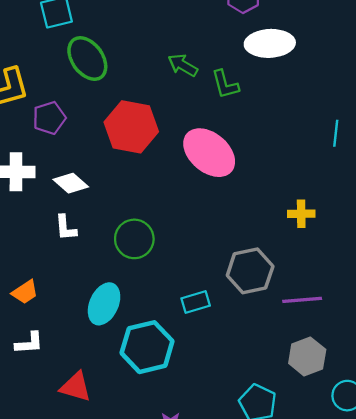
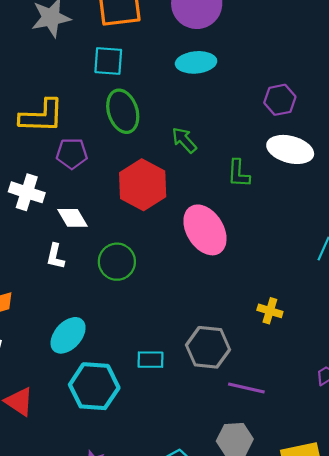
green arrow: (183, 65) -> (184, 140), moved
green circle: (134, 239) -> (117, 262), moved

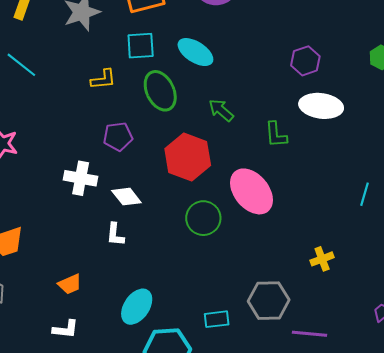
cyan ellipse: (196, 62) -> (195, 52), moved, turned 45
yellow L-shape: (42, 116) -> (103, 79), moved, size x0.6
green circle: (117, 262) -> (203, 218), moved
yellow cross: (270, 311) -> (322, 259), turned -30

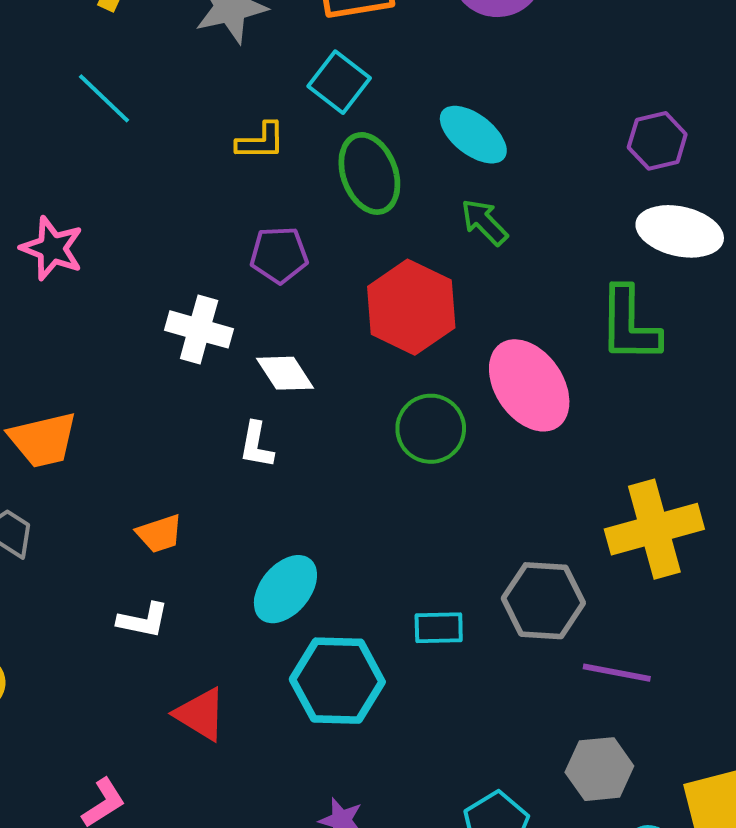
cyan square: (141, 46) -> (339, 82), turned 36
cyan ellipse: (195, 52) -> (473, 135), moved
green L-shape: (276, 135) -> (629, 325), moved, size x1.5
yellow cross: (322, 259) -> (654, 529), size x2.0

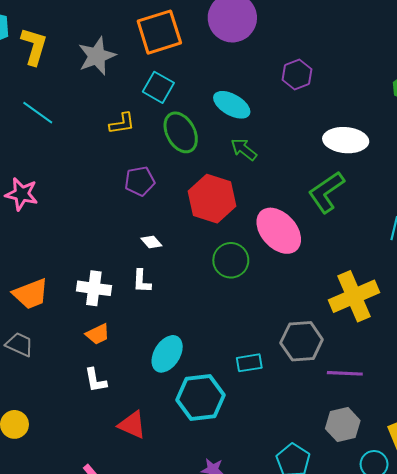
purple hexagon: (657, 141) -> (297, 75), moved
green L-shape: (629, 325) -> (326, 192), turned 63
white cross: (199, 329) -> (94, 288), moved
white diamond: (285, 373) -> (151, 242), size x0.7
white L-shape: (143, 620) -> (96, 380), turned 76

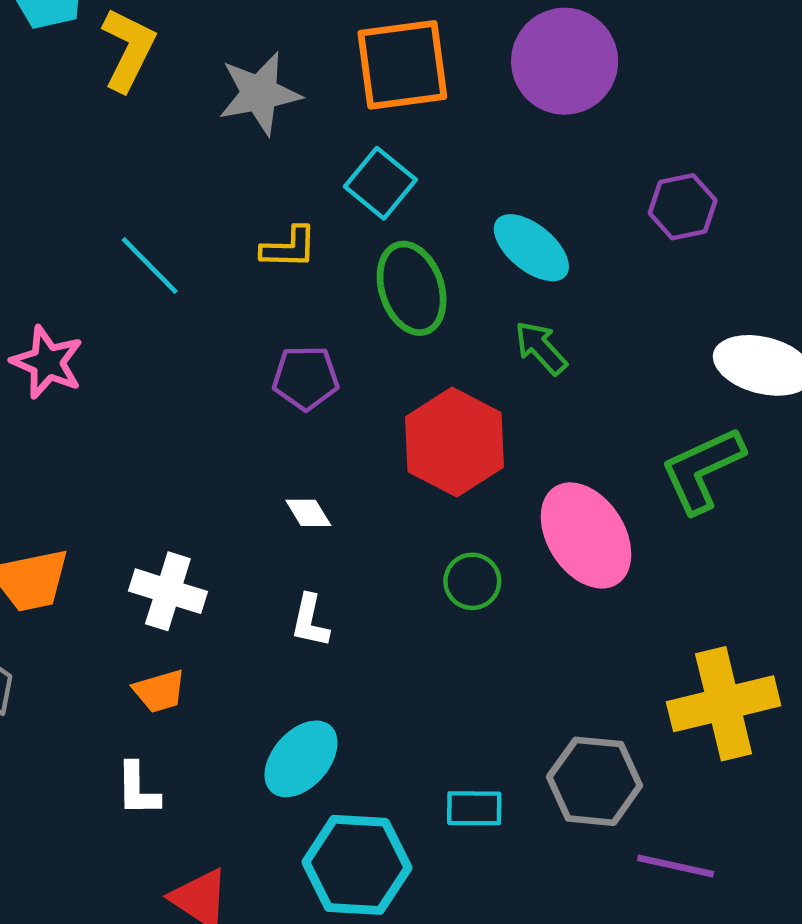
cyan line: (38, 113) -> (150, 266), moved
green circle: (231, 260) -> (472, 581), size x0.7
white L-shape: (142, 281) -> (310, 621), moved

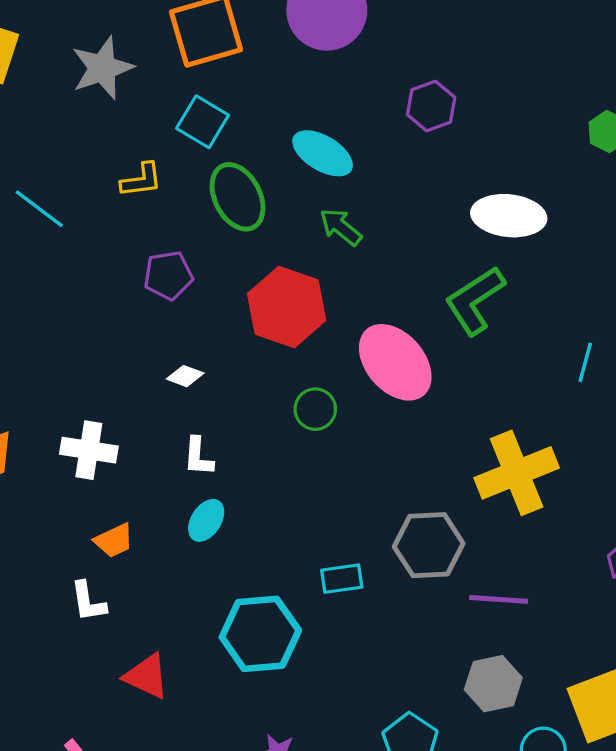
white diamond: (308, 513) -> (185, 376), turned -30
orange trapezoid: (159, 691) -> (114, 541), moved
cyan ellipse: (301, 759) -> (206, 520), moved, size x0.7

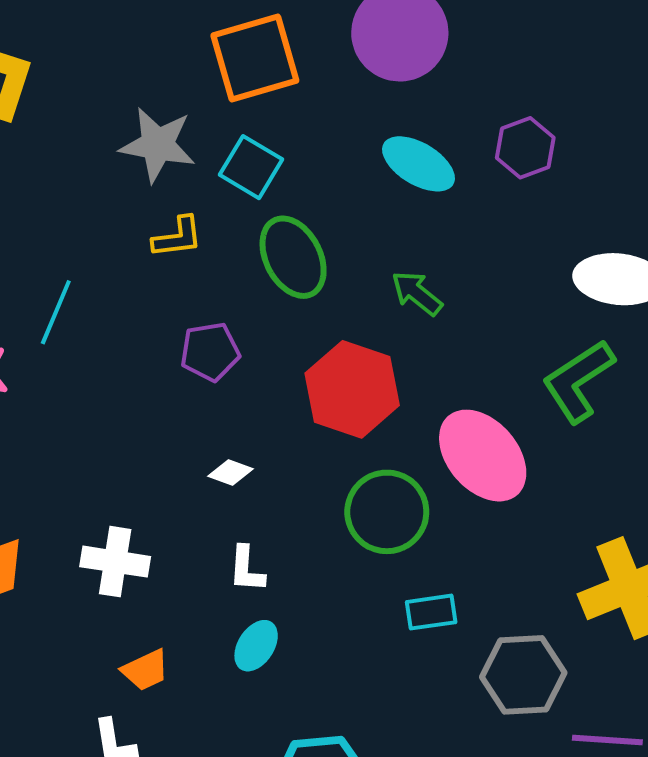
gray star: (102, 68) -> (158, 145), moved, turned 30
cyan ellipse: (323, 153) -> (419, 164), moved
cyan line: (39, 209) -> (56, 312), moved, turned 76
green circle: (315, 409) -> (387, 512), size x1.6
cyan rectangle: (342, 579) -> (431, 612), moved

